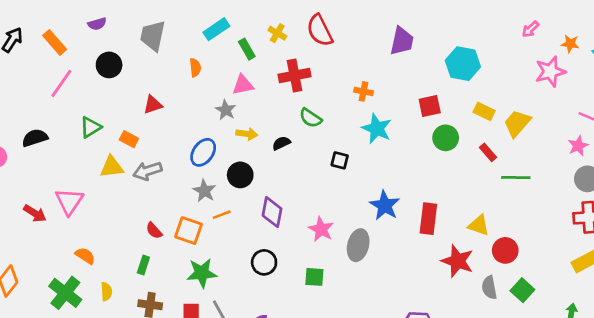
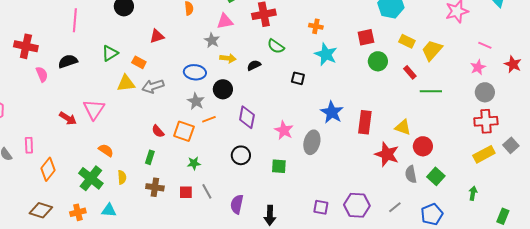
pink line: (61, 83) -> (75, 20), moved, turned -30
blue ellipse: (203, 152) -> (195, 72), turned 60
green star: (202, 273) -> (194, 163), size x0.6

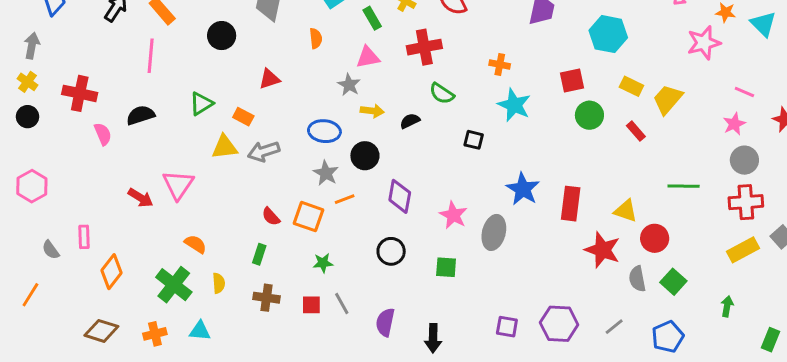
green line: (431, 91) -> (684, 186), moved

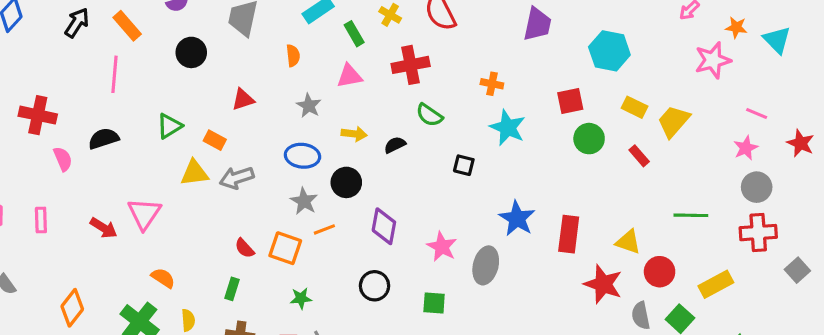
gray star: (349, 85) -> (309, 106), moved
pink rectangle: (84, 237) -> (41, 220), moved
yellow rectangle: (743, 250) -> (716, 284), moved

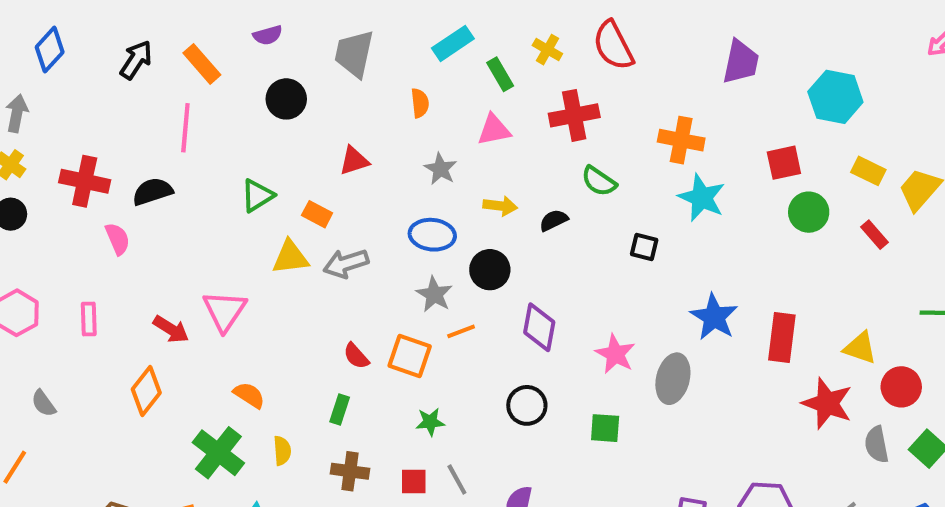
orange cross: (492, 84) -> (681, 140), size x1.5
black semicircle: (104, 139) -> (153, 192), moved
orange diamond: (72, 308) -> (146, 391), moved

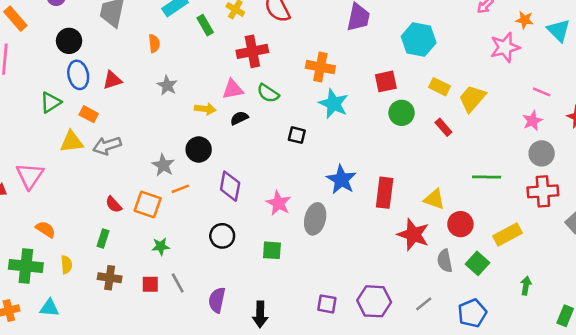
pink triangle: (494, 130) -> (233, 89), moved
blue ellipse: (432, 235) -> (78, 75), moved, turned 72
green cross: (218, 453) -> (26, 266), turned -32

